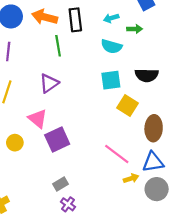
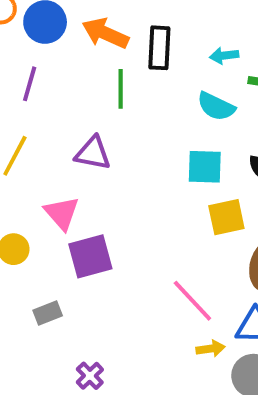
purple triangle: (49, 83) -> (93, 153), turned 36
yellow square: (127, 106) -> (226, 217), turned 36
gray rectangle: (60, 184) -> (48, 313), moved

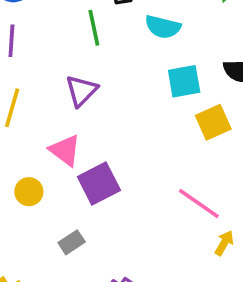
cyan semicircle: (216, 106) -> (163, 27), moved
purple triangle: (93, 153) -> (81, 91), turned -44
yellow arrow: (211, 349) -> (224, 243), turned -40

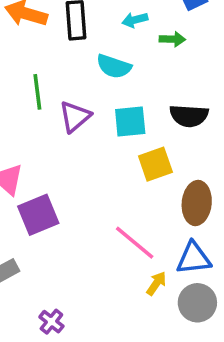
green line: (94, 28) -> (37, 92), moved
purple triangle: (81, 91) -> (75, 117), moved

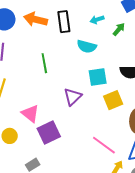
green arrow: (172, 39) -> (119, 29), turned -48
purple triangle: (75, 117) -> (73, 97), moved

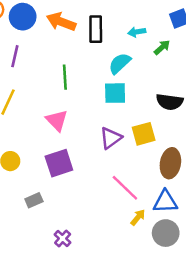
cyan semicircle: (87, 46) -> (120, 63), turned 114
cyan square: (98, 77) -> (115, 93), moved
purple triangle: (73, 97) -> (111, 138), moved
pink triangle: (30, 113) -> (57, 120), moved

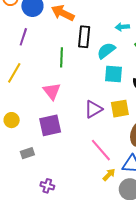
black rectangle: (96, 29) -> (84, 37), moved
cyan square: (115, 93) -> (113, 74), moved
purple cross: (63, 239) -> (47, 186), turned -32

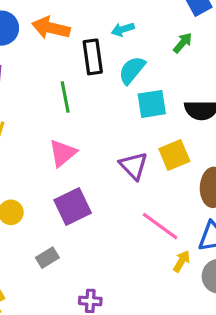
cyan arrow: (122, 27) -> (123, 29), moved
pink triangle: (52, 91) -> (63, 153), turned 42
purple triangle: (93, 109) -> (134, 166), turned -30

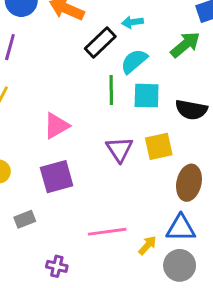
green arrow: (183, 43) -> (185, 45), size x1.5
black rectangle: (93, 57) -> (100, 42), turned 44
green line: (65, 97) -> (111, 90), moved
pink line: (160, 226) -> (107, 232), moved, turned -54

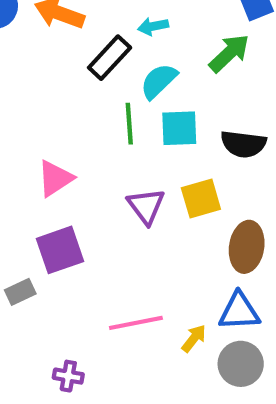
gray rectangle: (25, 219) -> (20, 292), moved

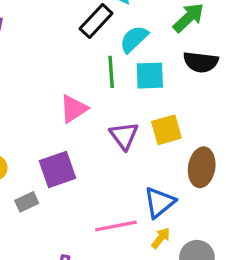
black semicircle: (243, 144) -> (201, 62), moved
pink triangle: (55, 178) -> (74, 109), moved
blue triangle: (239, 311) -> (159, 202), moved, turned -36

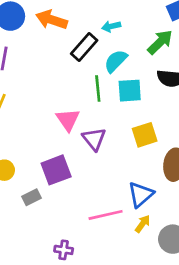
pink triangle: (74, 109) -> (68, 120), turned -30
purple triangle: (124, 136) -> (94, 139), moved

